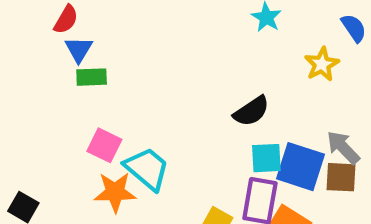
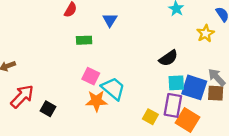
blue triangle: (79, 49) -> (110, 20), moved

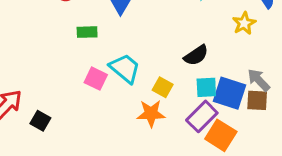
cyan trapezoid: (113, 89) -> (125, 68), moved
orange star: (96, 101) -> (151, 113), moved
purple rectangle: (173, 105) -> (202, 116), turned 35
yellow square: (150, 117) -> (163, 87), moved

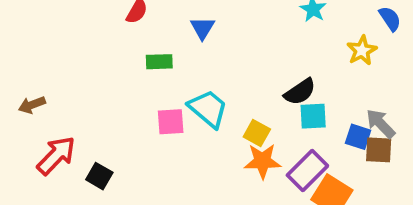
pink square: (96, 79) -> (171, 122), turned -30
cyan square: (206, 87) -> (313, 116), moved
blue square: (230, 93) -> (358, 137), moved, size x0.6
orange star: (151, 113) -> (262, 161), moved

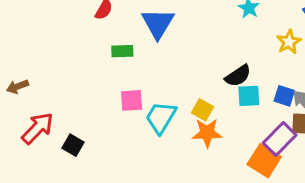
blue triangle: (202, 28) -> (158, 23), size x1.6
cyan trapezoid: (208, 109) -> (161, 117), moved, turned -99
blue square: (358, 137) -> (284, 96), moved
purple rectangle: (307, 170) -> (280, 139), moved

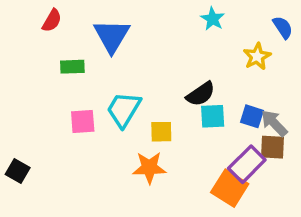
yellow square: (203, 110) -> (161, 132), turned -30
cyan trapezoid: (161, 117) -> (124, 109), moved
orange star: (207, 133) -> (149, 168), moved

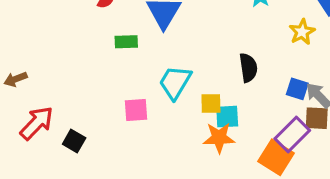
black semicircle: (201, 94) -> (248, 68), turned -64
cyan square: (213, 116) -> (227, 117), moved
pink square: (83, 121) -> (136, 110), moved
orange star: (149, 168) -> (219, 138), moved

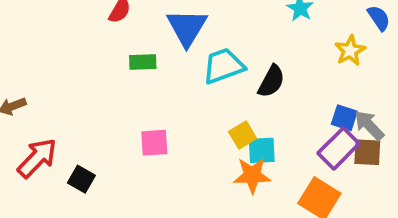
black semicircle: (248, 68) -> (271, 81), moved, turned 36
cyan trapezoid: (175, 82) -> (223, 66), moved, turned 39
yellow square: (211, 104) -> (243, 135), turned -30
purple rectangle: (292, 134) -> (339, 148), moved

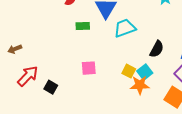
black semicircle: (271, 81) -> (157, 49), moved
yellow square: (243, 135) -> (129, 71), moved, turned -32
cyan square: (262, 150) -> (145, 72), turned -35

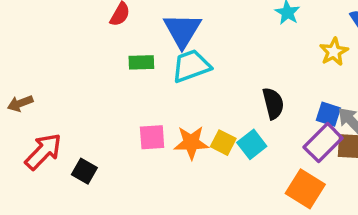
cyan trapezoid: (125, 28) -> (191, 66), moved
black semicircle: (157, 49) -> (273, 103), turned -42
orange star: (140, 85) -> (191, 143), moved

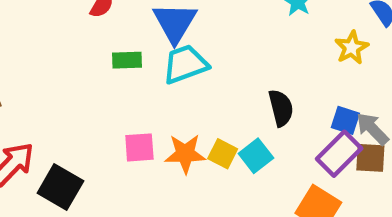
black square: (84, 171) -> (60, 187), size x1.5

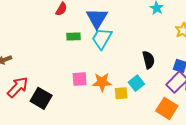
cyan trapezoid: (185, 64) -> (102, 39), turned -40
yellow square: (223, 154) -> (121, 93), moved, turned -32

